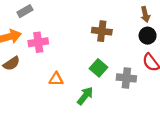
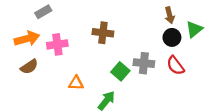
brown cross: (102, 31) -> (103, 33), moved
gray cross: (126, 78) -> (144, 63), moved

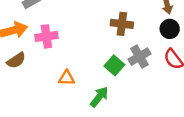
brown cross: (103, 33) -> (122, 24), moved
gray cross: (144, 63) -> (139, 57), turned -36

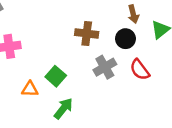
black circle: (170, 29) -> (125, 39), moved
green square: (114, 65) -> (56, 76), moved

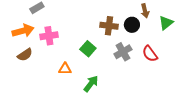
black circle: (125, 39) -> (132, 25), moved
green square: (56, 76) -> (88, 49), moved

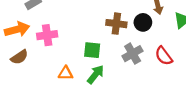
green square: (88, 49) -> (92, 50), turned -35
green arrow: (91, 84) -> (96, 74), moved

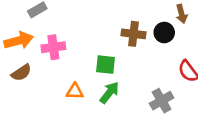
gray cross: (133, 54) -> (162, 101), moved

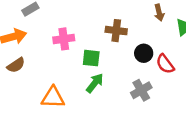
black circle: (164, 33) -> (144, 53), moved
pink cross: (53, 47) -> (64, 39), moved
orange triangle: (75, 91) -> (53, 97), moved, size x1.5

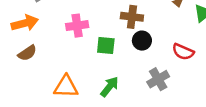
black circle: (144, 53) -> (142, 41), moved
red semicircle: (165, 64) -> (183, 52), turned -30
green arrow: (95, 83) -> (110, 87), moved

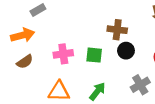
pink cross: (77, 26) -> (63, 54), moved

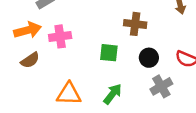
black circle: (126, 51) -> (149, 58), moved
pink cross: (63, 54) -> (60, 36), moved

